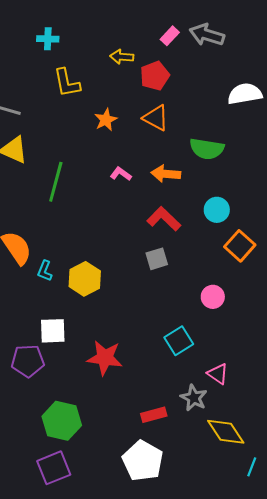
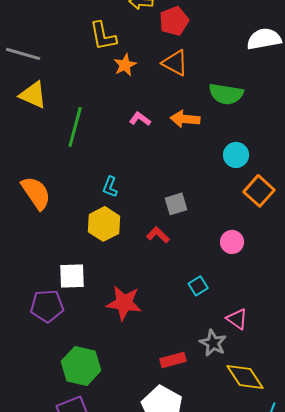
yellow L-shape: (67, 83) -> (103, 36), moved
red L-shape: (164, 219) -> (158, 235), moved, size x0.7
cyan L-shape: (45, 271) -> (110, 187), moved
cyan square: (179, 341) -> (198, 286), size x0.7

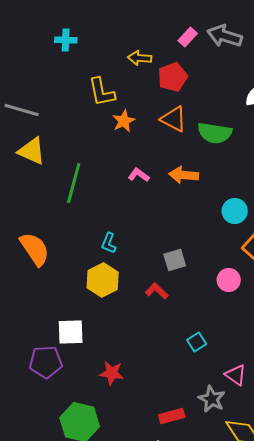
green semicircle: (226, 94) -> (215, 133), moved
pink circle: (232, 242) -> (229, 280), moved
red star: (124, 303) -> (112, 373), moved, size x0.7

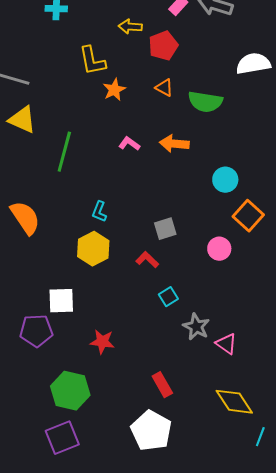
orange triangle: (174, 119) -> (164, 88), size x0.7
cyan square: (197, 342) -> (168, 297), moved
gray star: (212, 399) -> (196, 327), moved
red rectangle: (172, 416) -> (162, 385), turned 75

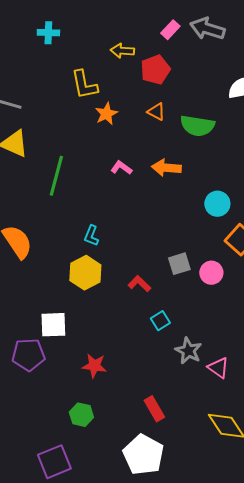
gray square: (165, 229) -> (179, 264), moved
green hexagon: (70, 391) -> (81, 415), moved, size x0.6

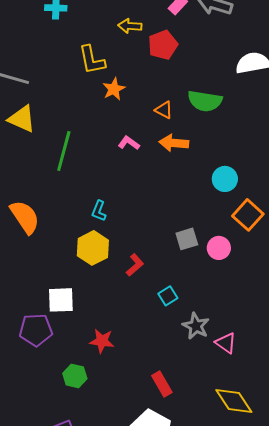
orange triangle: (156, 112) -> (164, 110), moved
red L-shape: (139, 284) -> (135, 265), moved, turned 95
green hexagon: (81, 415) -> (75, 376), moved

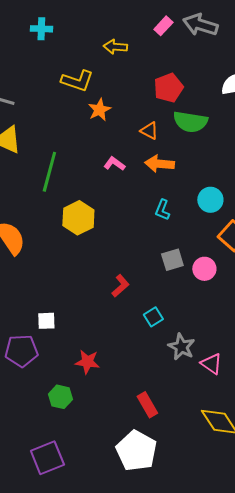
red pentagon: (163, 45) -> (168, 88), moved
yellow L-shape: (92, 60) -> (77, 81), turned -60
cyan L-shape: (99, 211) -> (162, 210), moved
yellow hexagon: (93, 248) -> (78, 218), moved
white square: (61, 300) -> (46, 321), size x0.7

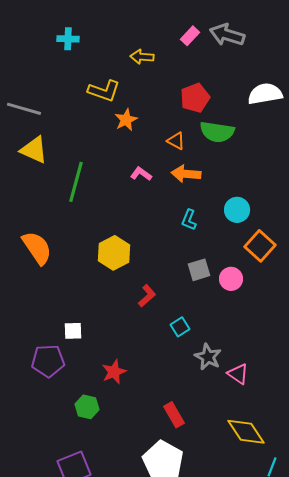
yellow hexagon: (78, 218) -> (114, 253), moved
red star: (87, 362) -> (114, 372), turned -30

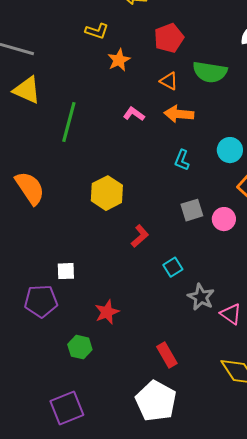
yellow L-shape: (104, 91) -> (97, 31), size x0.7
red pentagon: (195, 98) -> (169, 38), moved

